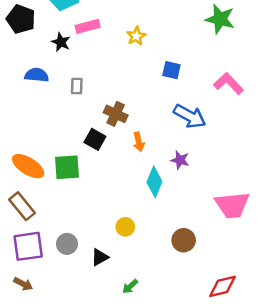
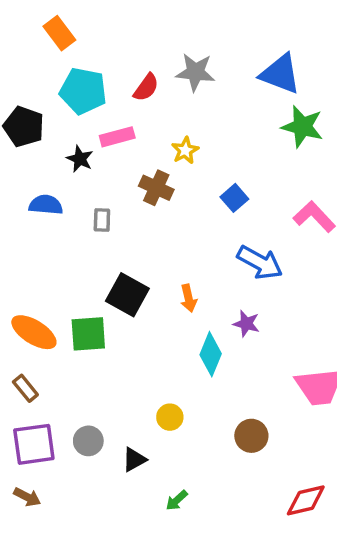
blue square: (171, 70) -> (234, 198), turned 36
brown cross: (116, 114) -> (156, 188), moved
black square: (95, 139) -> (127, 295), size x1.4
brown rectangle: (22, 206) -> (25, 388), size x0.7

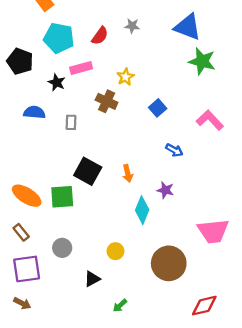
gray star: (195, 72) -> (132, 26), size x0.6
blue arrow: (260, 262) -> (174, 150), size x0.6
brown circle: (251, 436) -> (169, 263), size x1.6
gray circle: (88, 441) -> (62, 248), moved

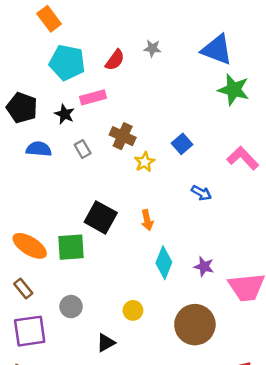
black pentagon: (20, 61) -> (22, 108), moved
yellow star: (125, 77) -> (145, 162), moved
gray rectangle: (71, 122) -> (83, 149), moved, turned -32
purple star: (165, 190) -> (204, 267), moved

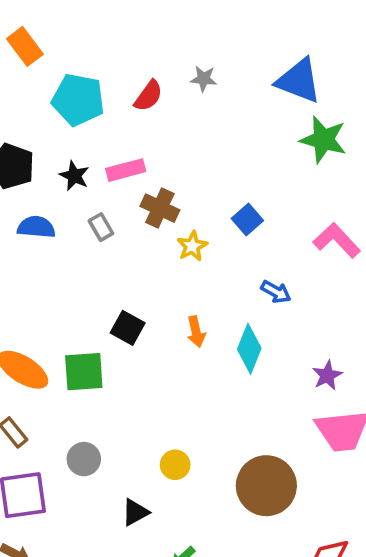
orange rectangle: (49, 19) -> (25, 46), moved
pink rectangle: (93, 97) -> (126, 170), moved
black square: (101, 217) -> (128, 328), size x0.7
cyan diamond: (164, 263) -> (249, 349), moved
purple star: (204, 267) -> (327, 375), moved, turned 30

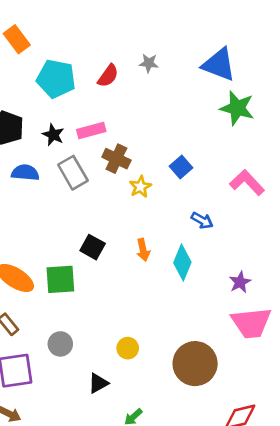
gray rectangle: (101, 227) -> (73, 173), size x1.6

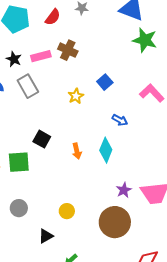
brown cross: (116, 159) -> (68, 50), moved
orange arrow: (143, 250) -> (77, 151), moved
purple star: (240, 282) -> (124, 190), moved

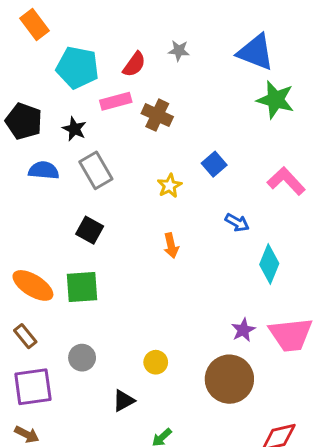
pink rectangle: (41, 56) -> (116, 101), moved
black square: (42, 139) -> (90, 230), moved
cyan diamond: (106, 150) -> (269, 264), moved
orange arrow: (77, 151) -> (171, 246), moved

